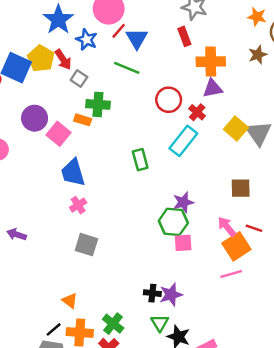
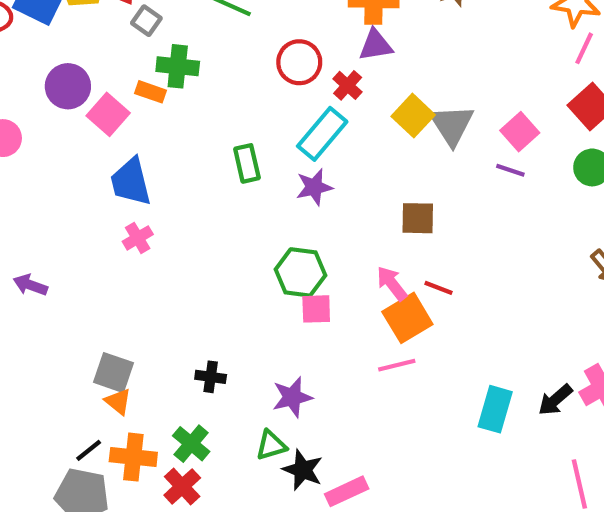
purple star: (183, 202) -> (314, 187), moved
gray square: (86, 245) -> (113, 373), moved
black cross: (152, 293) -> (211, 377), moved
green triangle: (160, 323) -> (271, 445), turned 42

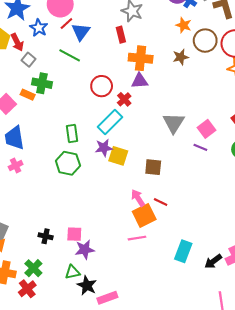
yellow square: (413, 116) -> (118, 156), moved, turned -30
green hexagon: (300, 272) -> (68, 163), moved
pink square: (316, 309) -> (74, 234), moved
cyan rectangle: (495, 409) -> (183, 251), moved

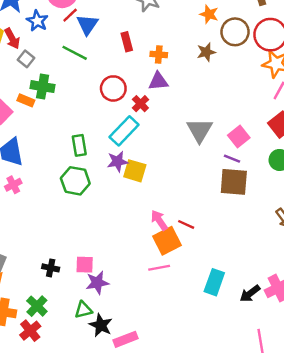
red rectangle: (121, 35) -> (127, 42), moved
orange cross: (141, 58) -> (159, 54), size x0.6
brown square: (153, 167) -> (234, 182), moved, size x1.4

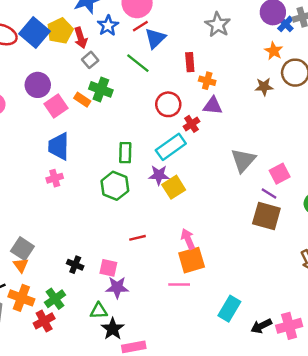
orange cross: (159, 54) -> (207, 81), moved
yellow square: (135, 171) -> (174, 187), turned 30
red line: (186, 224) -> (137, 238), moved, turned -49

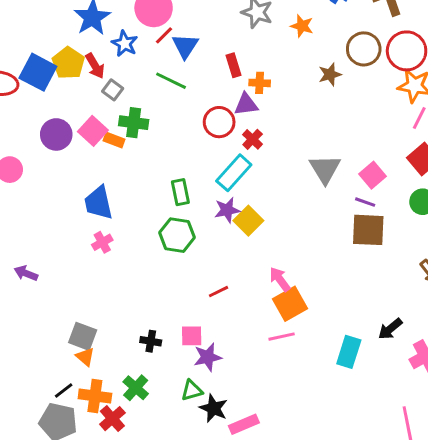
orange star: (274, 51) -> (302, 26), moved
pink square: (56, 106) -> (93, 131), moved
purple triangle: (213, 106) -> (246, 104), moved
red cross: (44, 321) -> (112, 419), moved
black arrow: (261, 326) -> (390, 329), moved

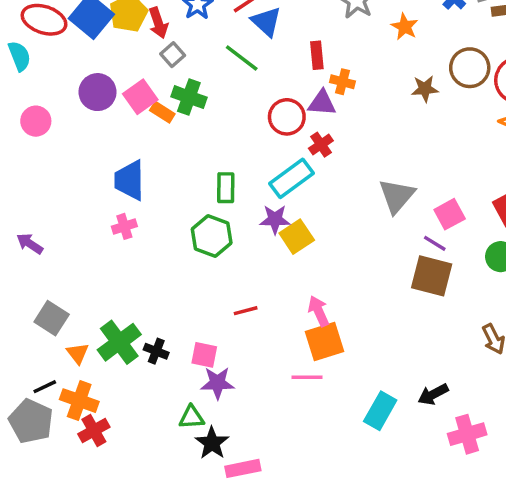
blue triangle: (185, 46) -> (266, 22), turned -32
gray square: (83, 336) -> (52, 318), moved
green cross: (136, 388) -> (119, 342), moved, size x1.4

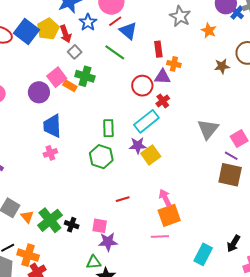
purple circle: (98, 92) -> (39, 92), moved
orange triangle: (78, 353) -> (27, 217), moved
black arrow: (433, 394) -> (234, 244), turned -30

